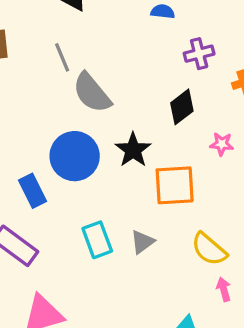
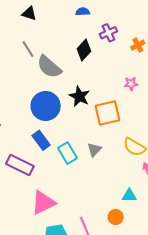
black diamond: (182, 107) -> (84, 50), moved
blue rectangle: (33, 191) -> (41, 140), moved

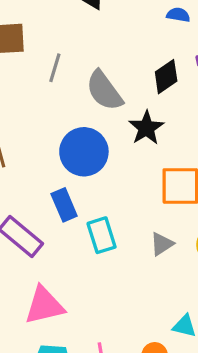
gray line: (28, 49) -> (55, 68), moved, turned 36
black star: (79, 96) -> (146, 128), moved
gray triangle: (94, 150) -> (162, 244), moved

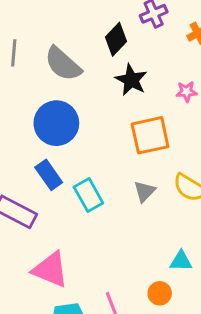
black star: (146, 128) -> (131, 80), moved
pink triangle: (44, 305) -> (50, 270), turned 48

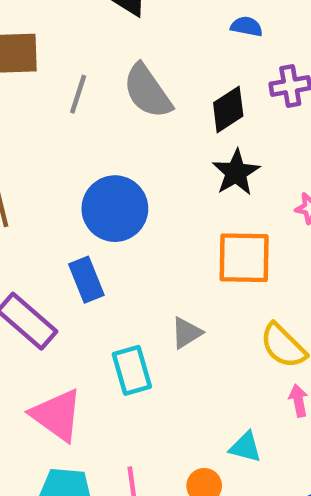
gray semicircle: (63, 64) -> (147, 91), moved
gray triangle: (145, 191) -> (186, 333), moved
cyan rectangle: (88, 195) -> (132, 370), moved

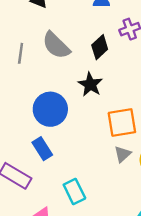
black star: (236, 172) -> (90, 84), moved
gray triangle: (186, 333) -> (123, 154), moved

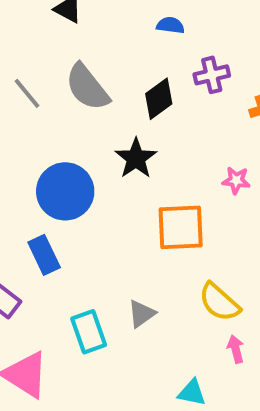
gray line: (21, 53) -> (27, 93), turned -54
gray triangle: (123, 154) -> (142, 314), moved

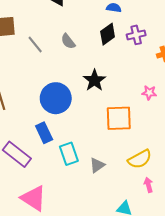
gray semicircle: (87, 87) -> (68, 41), size x0.6
black diamond: (159, 99) -> (108, 34), moved
yellow semicircle: (219, 302) -> (140, 159), turned -70
cyan rectangle: (89, 332) -> (69, 154), moved

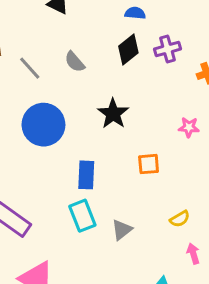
blue circle: (56, 98) -> (43, 125), moved
orange square: (119, 118) -> (149, 164), size x0.6
blue rectangle: (44, 133) -> (86, 175), moved, turned 30
yellow semicircle: (140, 159) -> (180, 219), size x0.6

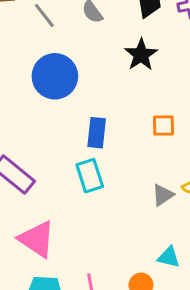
black star: (113, 114) -> (141, 55), moved
gray triangle: (122, 230) -> (163, 195), moved

